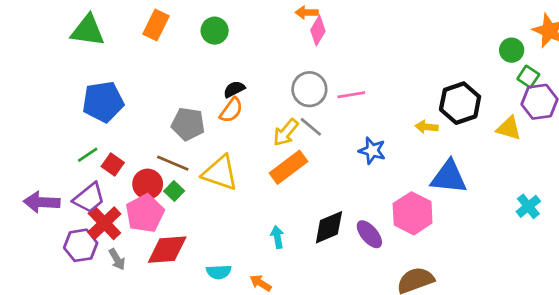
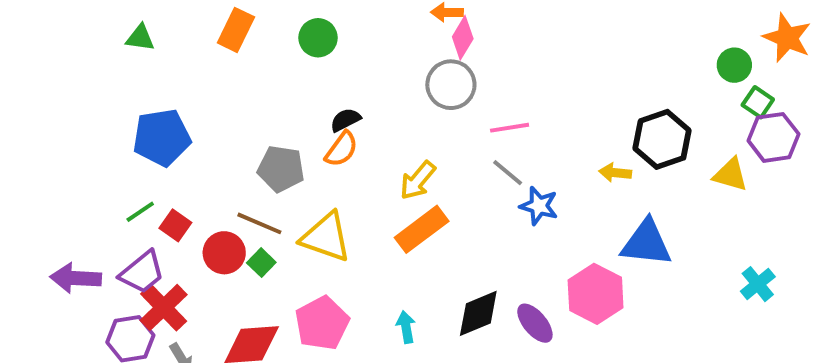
green triangle: (88, 31) -> (140, 38), size x0.6
gray circle: (309, 89) -> (451, 85), moved
gray line: (311, 127) -> (508, 173), moved
pink pentagon: (145, 213) -> (322, 323), moved

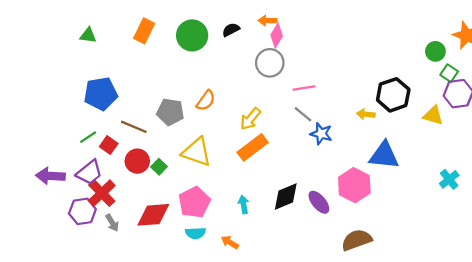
green circle: (318, 38) -> (192, 35), size x1.4
black semicircle: (345, 120) -> (231, 30), moved
brown line: (259, 223) -> (134, 127), moved

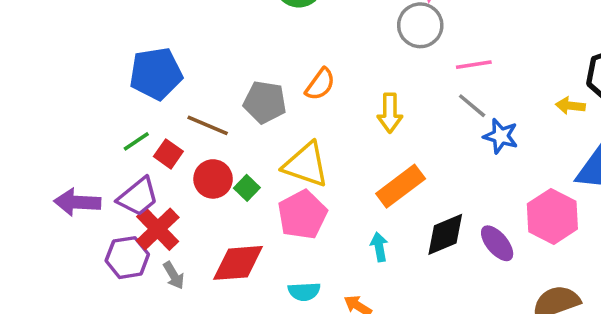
yellow arrow: (250, 119) -> (390, 113), turned -40
orange rectangle: (253, 147) -> (401, 186), moved
pink pentagon: (194, 202) -> (302, 215), moved

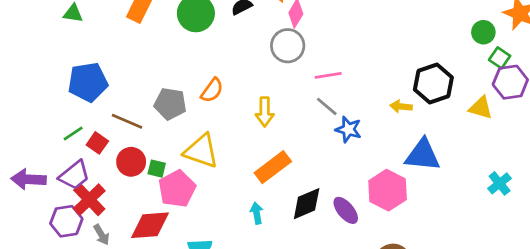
green square: (247, 188) -> (157, 169), turned -30
pink pentagon: (302, 215) -> (177, 189), moved

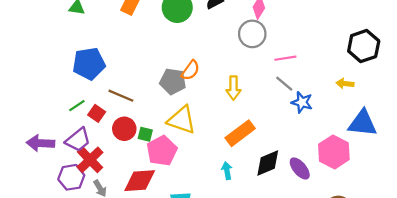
black hexagon: (433, 84) -> (364, 46), moved
gray pentagon: (170, 104) -> (173, 81), moved

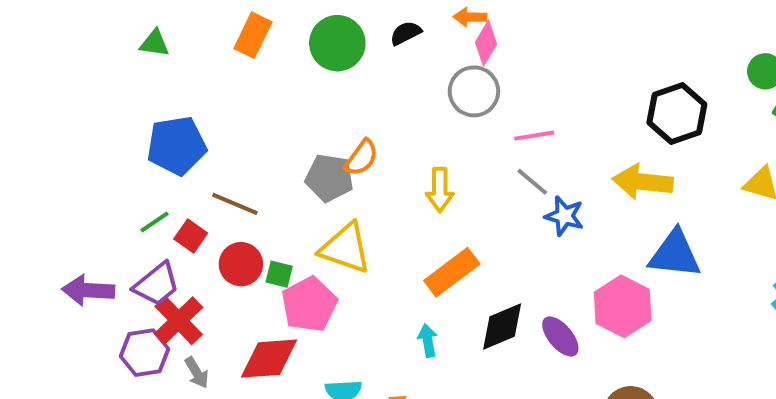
yellow arrow: (345, 84) -> (643, 182), size x1.8

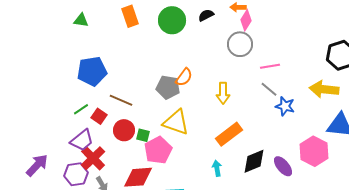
orange rectangle: (253, 35) -> (130, 16), turned -45
purple arrow: (88, 290) -> (37, 165), moved, turned 130

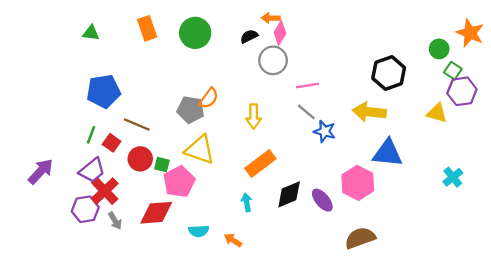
black semicircle: (206, 15) -> (249, 36), moved
green line: (81, 109) -> (91, 135), turned -35
purple arrow: (37, 165) -> (41, 171), moved

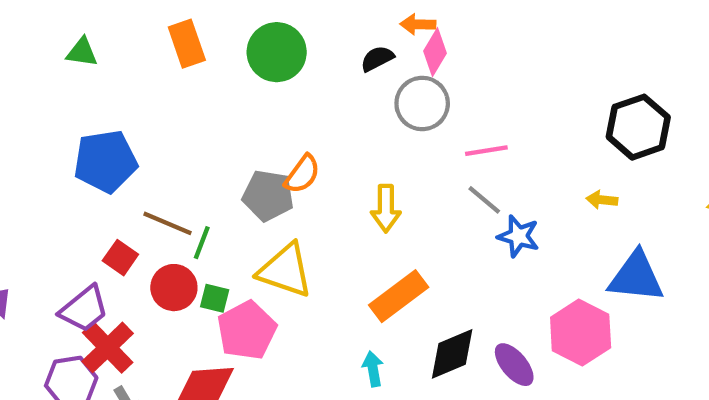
yellow arrow: (369, 112) -> (602, 200), size x0.5
green line: (91, 135) -> (202, 243), moved

